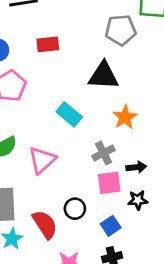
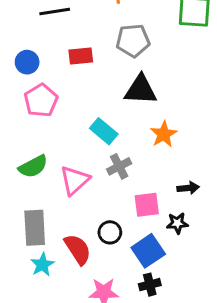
gray pentagon: (121, 30) -> (133, 41), moved
gray cross: (103, 153) -> (119, 166), moved
black arrow: (136, 167) -> (188, 188), moved
blue square: (111, 226) -> (148, 251), size x1.5

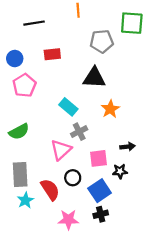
gray pentagon: (133, 41) -> (102, 41), moved
pink triangle: (75, 180) -> (61, 150), moved

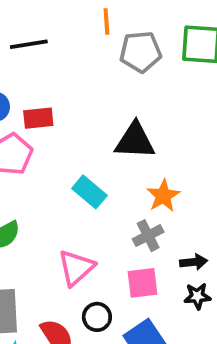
gray pentagon: (102, 41) -> (141, 52), moved
red rectangle: (52, 54) -> (38, 118), moved
gray cross: (79, 132) -> (148, 236), moved
black star: (120, 171) -> (197, 296), moved

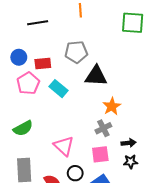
gray pentagon: (141, 52) -> (76, 52), moved
cyan rectangle: (89, 192) -> (58, 89), moved
pink triangle: (76, 268) -> (64, 146), turned -35

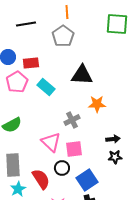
gray pentagon: (76, 52) -> (63, 36), moved, turned -30
orange star: (112, 106) -> (97, 104), turned 30
gray cross: (103, 128) -> (72, 120), moved
pink square: (100, 154) -> (74, 149), moved

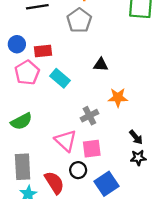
black triangle: (82, 75) -> (101, 65), size x0.6
black arrow: (113, 139) -> (136, 137), turned 56

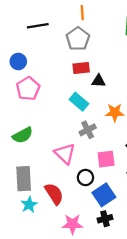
red rectangle: (43, 51) -> (81, 68), moved
cyan rectangle: (60, 78) -> (79, 102), moved
pink square: (92, 149) -> (106, 159), moved
black circle: (78, 170) -> (85, 177), moved

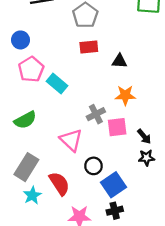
black triangle: (98, 81) -> (119, 61), moved
cyan rectangle: (79, 102) -> (57, 84), moved
pink square: (106, 159) -> (117, 127), moved
gray rectangle: (24, 179) -> (26, 167), turned 35

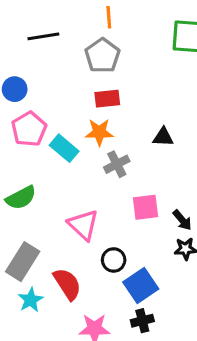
black triangle: (119, 61) -> (163, 137), moved
orange star: (125, 95) -> (99, 132), moved
gray cross: (96, 114) -> (117, 164), moved

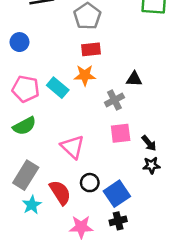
pink pentagon: (29, 129) -> (26, 89), moved, turned -30
gray cross: (117, 164) -> (114, 100), moved
black circle: (114, 260) -> (90, 183), moved

